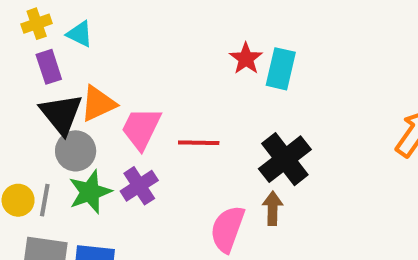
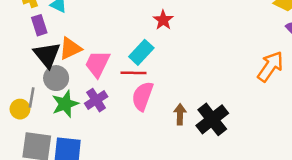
cyan rectangle: (281, 69) -> (141, 52), moved, turned 30
black cross: (285, 159) -> (212, 119), moved
gray line: (45, 200) -> (32, 97), moved
pink semicircle: (227, 229) -> (143, 96), moved

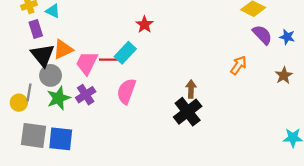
orange arrow: (270, 66) -> (238, 65), size x0.7
red line: (134, 73) -> (111, 60), moved
brown arrow: (180, 114) -> (191, 89), moved

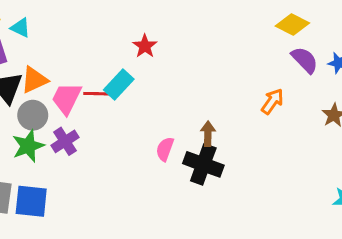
gray circle: (51, 75) -> (33, 115), moved
pink semicircle: (126, 91) -> (165, 149), moved, size x0.7
black cross: (188, 112) -> (203, 164), turned -32

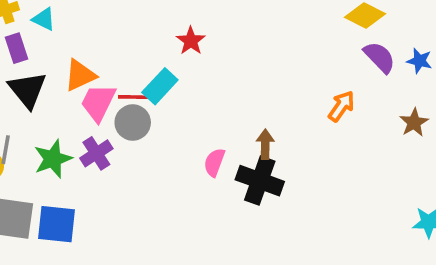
orange triangle: (34, 80) -> (80, 75), moved
gray circle: (33, 115) -> (133, 122), moved

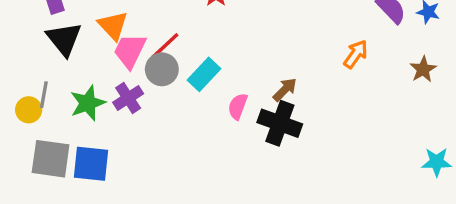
orange triangle: (80, 75) -> (113, 25), turned -48
cyan rectangle: (160, 86) -> (204, 74), moved
red line: (136, 97) -> (165, 46), turned -44
brown arrow: (265, 144) -> (285, 90), turned 44

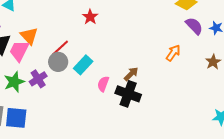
pink trapezoid: (130, 51) -> (19, 51), moved

